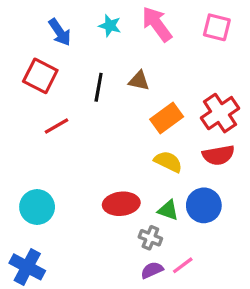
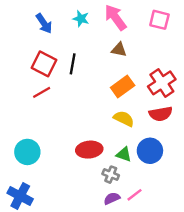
red square: (40, 76) -> (44, 64), moved
brown triangle: (139, 81) -> (119, 50), moved

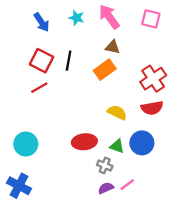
orange rectangle: (123, 86) -> (105, 70), moved

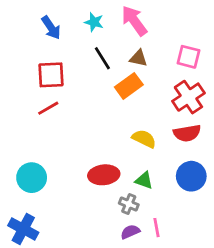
pink square: (151, 19) -> (188, 57), moved
red square: (42, 61) -> (51, 75), turned -30
black line: (69, 61) -> (102, 58), moved, turned -42
blue circle: (142, 143) -> (191, 176), moved
pink line: (127, 185) -> (157, 228), turned -63

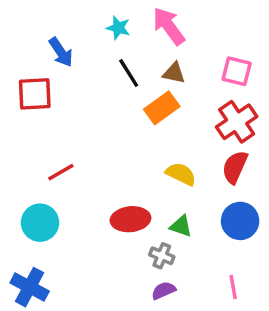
blue arrow: (51, 28) -> (61, 52), moved
red square: (51, 75) -> (35, 94), moved
red line: (48, 108) -> (61, 172), moved
red semicircle: (187, 133) -> (235, 167), turned 124
pink line: (157, 228) -> (233, 287), moved

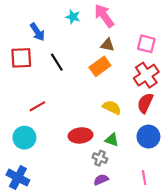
black line: (129, 73) -> (57, 62), moved

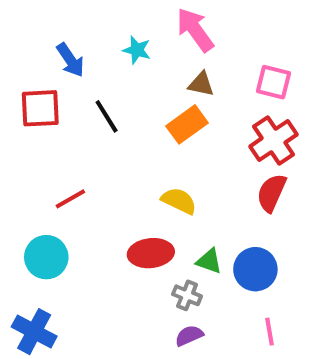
cyan star: (73, 17) -> (137, 50), moved
yellow semicircle: (112, 107) -> (179, 201), moved
blue circle: (148, 137) -> (255, 269), moved

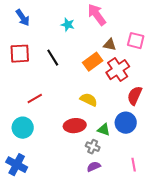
blue arrow: (70, 60) -> (23, 18), moved
brown triangle: (201, 84) -> (110, 45), moved
red cross: (274, 140) -> (118, 70), moved
blue circle: (255, 269) -> (126, 123), moved

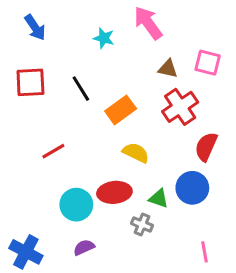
orange rectangle: (93, 62) -> (121, 110), moved
cyan circle: (23, 128) -> (76, 205), moved
purple semicircle: (94, 167) -> (84, 247), moved

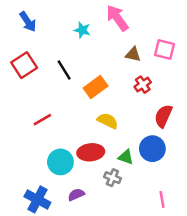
red square: (30, 82) -> (24, 65), turned -30
red cross: (180, 107) -> (143, 85), size x0.6
purple semicircle: (84, 247) -> (76, 195), moved
blue cross: (26, 252) -> (37, 199), moved

